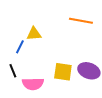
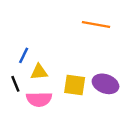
yellow triangle: (34, 34) -> (39, 72), moved

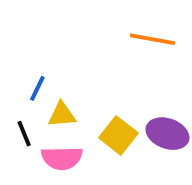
yellow square: (75, 85) -> (118, 135), turned 30

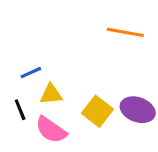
blue line: (37, 88) -> (31, 73), turned 40
pink semicircle: (62, 158) -> (51, 130), turned 36

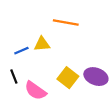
orange line: (125, 32) -> (66, 23), moved
yellow triangle: (51, 94) -> (42, 44), moved

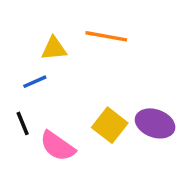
yellow triangle: (42, 44) -> (54, 49), moved

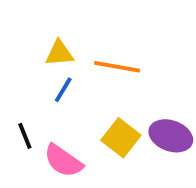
orange line: (106, 36) -> (117, 67), moved
blue line: (35, 82) -> (63, 90), moved, turned -35

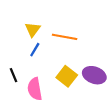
yellow triangle: (59, 53) -> (33, 29), turned -49
pink semicircle: (63, 161) -> (35, 89), turned 45

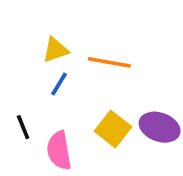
yellow triangle: (33, 29) -> (55, 50), turned 35

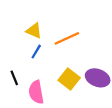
yellow triangle: (55, 50) -> (34, 31), turned 42
orange line: (109, 62) -> (67, 38), turned -35

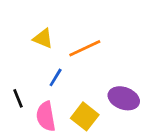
blue line: (36, 52) -> (56, 77), moved
yellow square: (69, 79) -> (85, 116), moved

